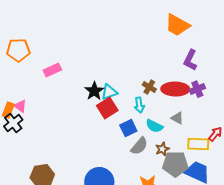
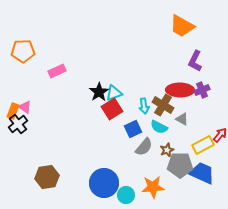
brown cross: (149, 87) -> (163, 105), moved, size x1.5
yellow rectangle: (198, 144) -> (203, 145), turned -30

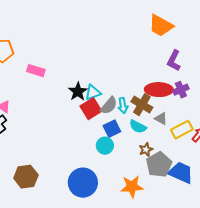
pink rectangle: (57, 71) -> (36, 71), turned 42
yellow rectangle: (203, 145) -> (182, 130), moved
gray semicircle: (144, 147) -> (109, 106), moved
gray pentagon: (180, 165) -> (159, 165), turned -30
cyan circle: (126, 195) -> (105, 146), moved

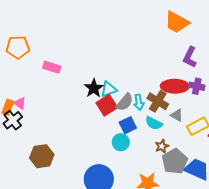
purple cross: (181, 90) -> (197, 86), turned 35
brown hexagon: (26, 177) -> (42, 156), moved

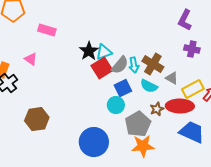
red ellipse: (175, 86) -> (180, 106), moved
pink triangle: (20, 103) -> (31, 59), moved
gray pentagon: (175, 161) -> (138, 124), moved

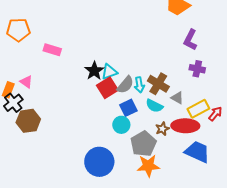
pink triangle: (31, 59) -> (26, 82), moved
brown hexagon: (37, 119) -> (28, 121), moved

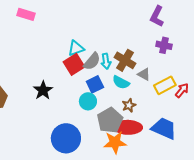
pink rectangle: (52, 50) -> (26, 14), moved
black star: (94, 71) -> (43, 90), moved
red ellipse: (185, 126) -> (128, 127), moved

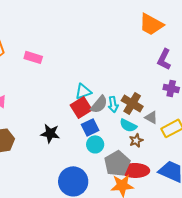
blue square: (95, 84) -> (90, 127), moved
black star: (43, 90) -> (50, 133), turned -30
brown star: (129, 105) -> (136, 140), moved

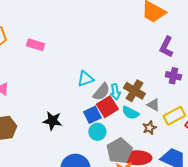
red square: (81, 107) -> (107, 107), moved
brown star: (136, 140) -> (149, 128), moved

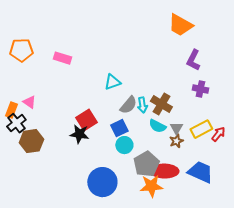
cyan triangle: (85, 79) -> (112, 82), moved
gray triangle: (153, 105) -> (176, 128), moved, turned 32
red square: (107, 107) -> (86, 120), moved

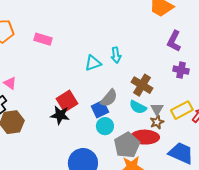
gray semicircle: (128, 105) -> (109, 98), moved
cyan arrow: (142, 105) -> (116, 55), moved
red ellipse: (164, 171) -> (145, 137), moved

